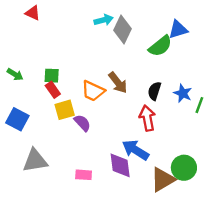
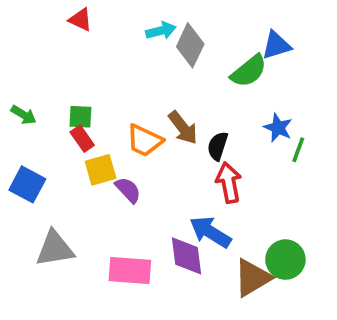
red triangle: (33, 13) -> (80, 20), moved
black semicircle: (154, 91) -> (218, 146), moved
blue star: (183, 93) -> (278, 128), moved
green line: (199, 105) -> (298, 150), moved
pink rectangle: (84, 175) -> (130, 271), size x1.6

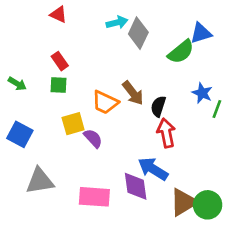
red rectangle: (82, 139) -> (60, 61), moved
green circle: (285, 260) -> (208, 205), moved

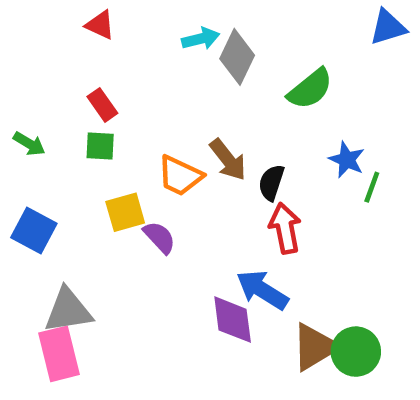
blue triangle: (201, 33) -> (388, 27), moved
pink rectangle: (94, 197) -> (59, 354), moved, turned 72

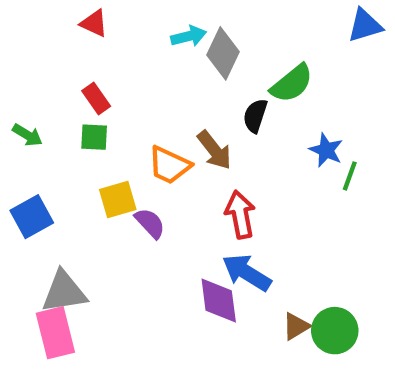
black semicircle: (271, 183) -> (255, 116), moved
red arrow: (285, 228) -> (240, 215), moved
blue square: (34, 231) -> (32, 217), turned 33
brown triangle: (315, 347) -> (296, 326), size x0.6

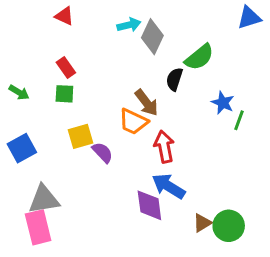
orange trapezoid: (169, 165) -> (133, 122), moved

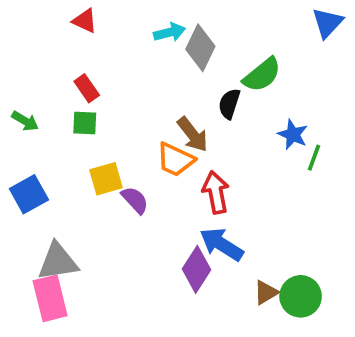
blue triangle: (249, 18) -> (328, 23), turned -30
purple diamond: (149, 205) -> (197, 269), turned 40

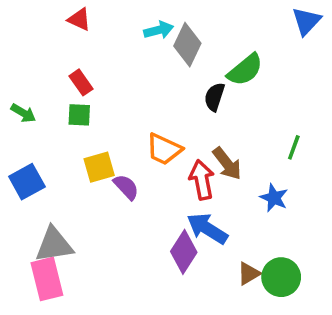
brown arrow: (193, 135) -> (227, 164), moved
blue star: (293, 135) -> (274, 198), moved

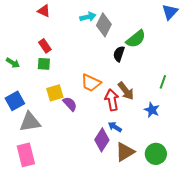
blue arrow: (207, 228) -> (115, 127), size x0.6
gray triangle: (54, 245) -> (30, 122), moved
brown triangle: (249, 274) -> (125, 152), moved, size x1.5

